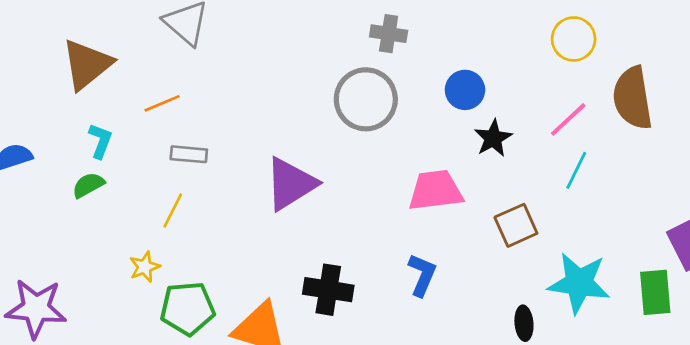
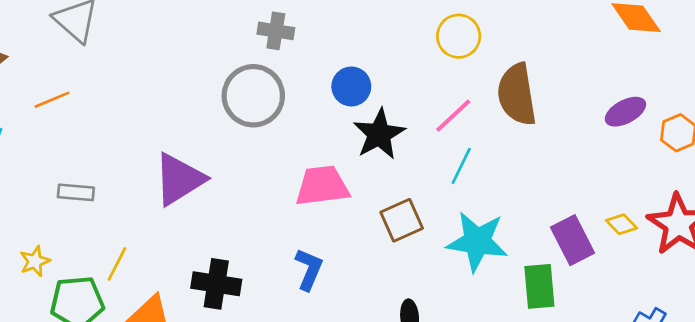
black star: (493, 138) -> (379, 134), size x1.4
gray rectangle: (189, 154) -> (76, 192), moved
yellow line: (173, 211) -> (117, 264), moved
cyan star: (579, 283) -> (477, 241), moved

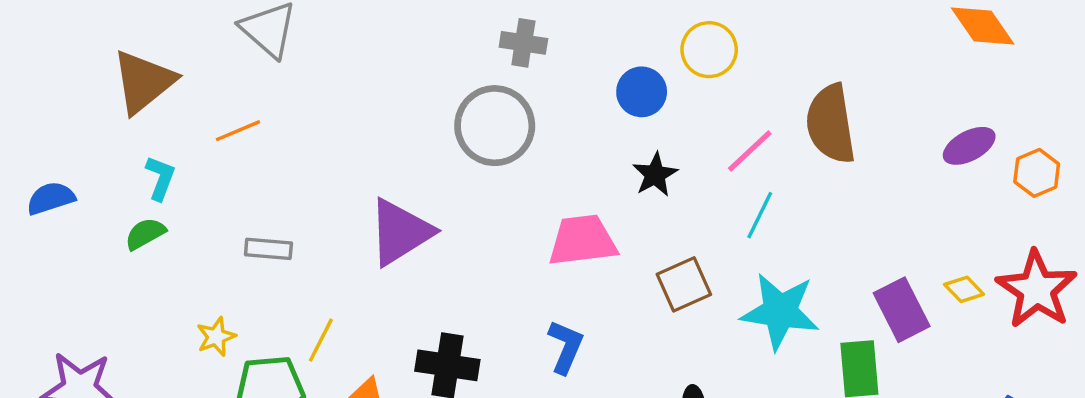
yellow circle: (459, 36) -> (709, 50), moved
blue circle: (351, 86) -> (642, 92), moved
black star: (379, 134) -> (655, 175), size x0.7

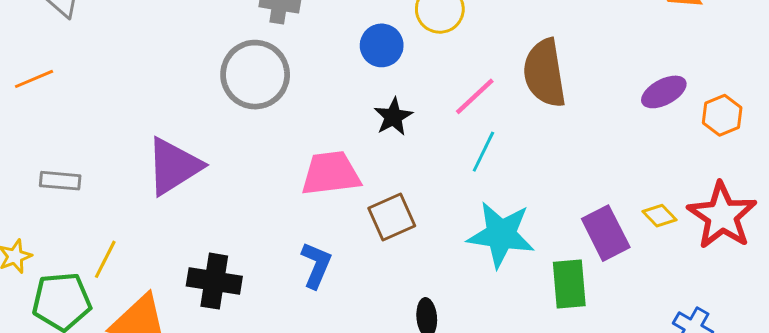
brown square: (684, 284) -> (392, 217), moved

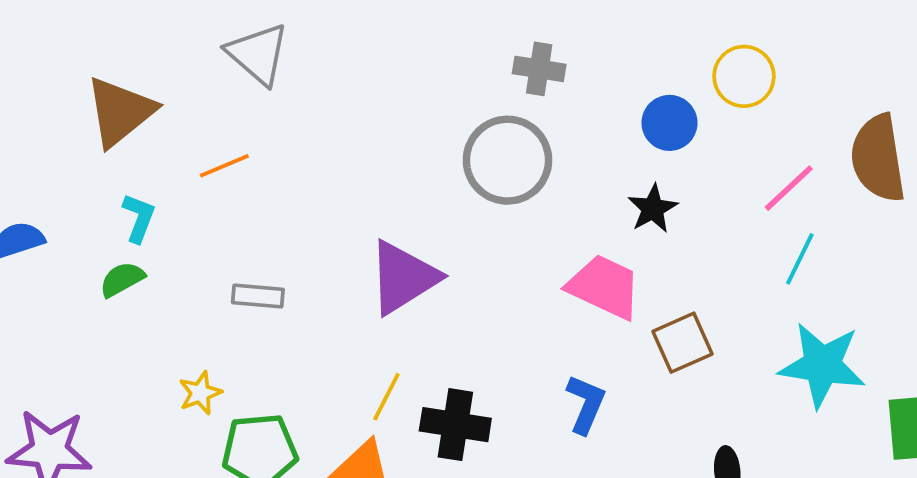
black star: (393, 117) -> (653, 209), moved
pink trapezoid: (331, 173) -> (604, 287), turned 32
yellow line: (105, 259) -> (386, 397), moved

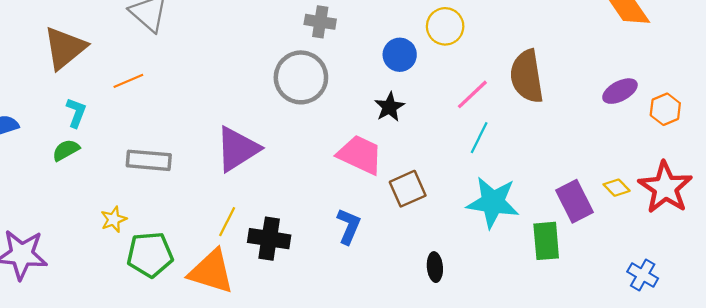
gray rectangle: (258, 296) -> (149, 160), size x1.4

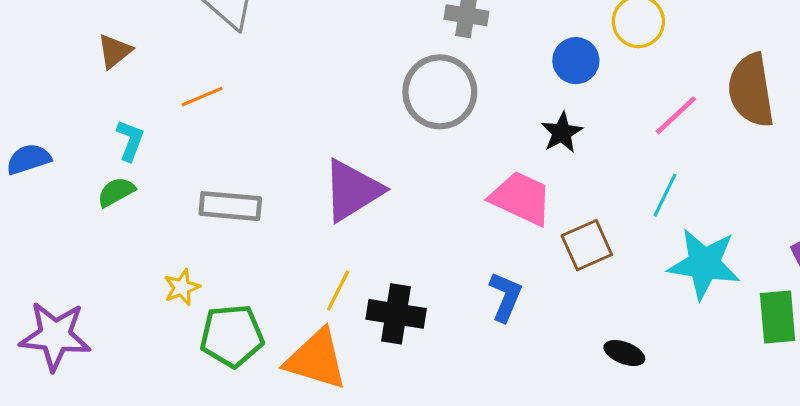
brown triangle: (65, 48) -> (115, 51), size x0.6
cyan line: (479, 138) -> (665, 195), moved
black ellipse: (435, 267) -> (624, 353), turned -64

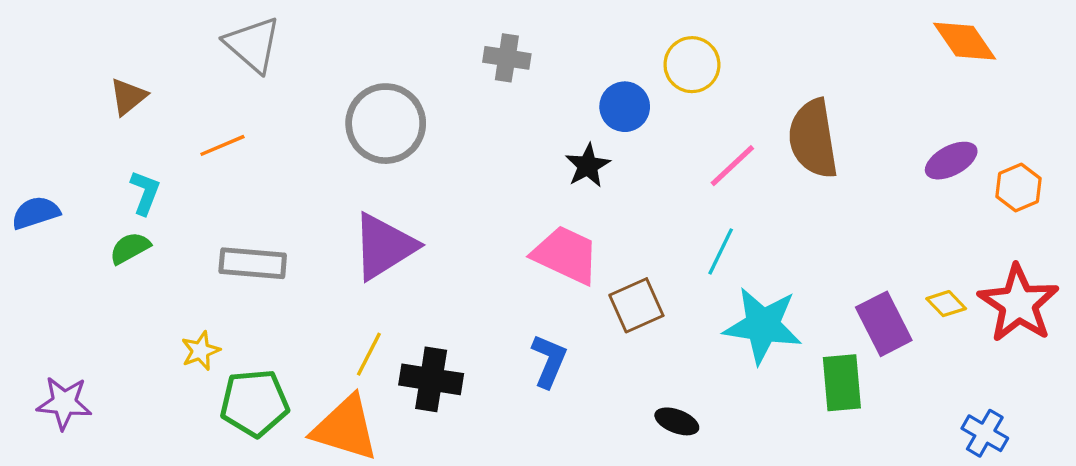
gray circle: (440, 92) -> (386, 124), moved
black star: (562, 133) -> (588, 166), moved
purple star: (55, 336) -> (64, 403), size x0.7

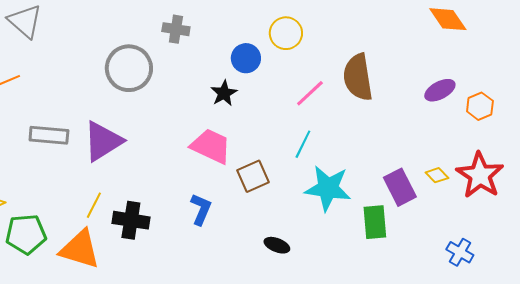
gray circle: (386, 124) -> (129, 68), moved
gray rectangle: (253, 263) -> (49, 135), moved

